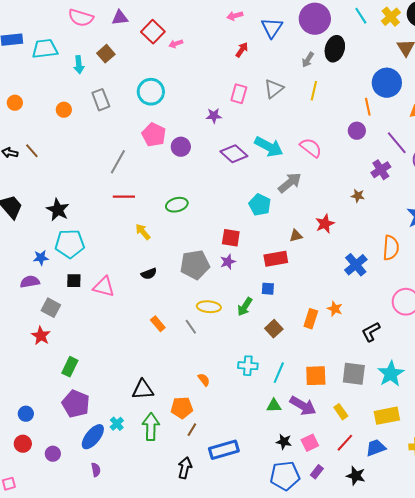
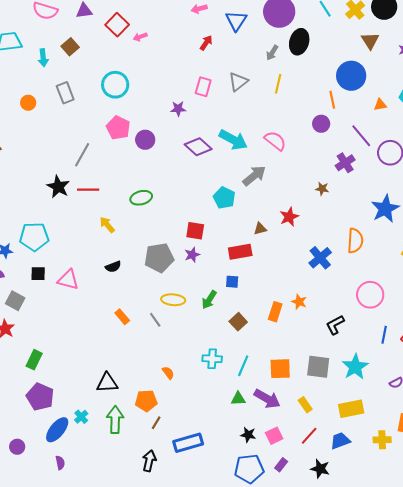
black star: (58, 210) -> (58, 187), moved

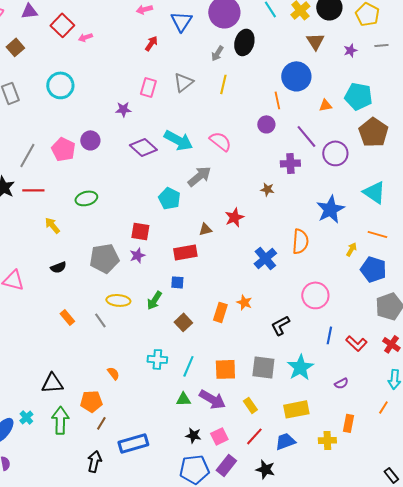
pink pentagon: (118, 128) -> (63, 149), moved
purple cross: (345, 163) -> (290, 163), turned 30
purple rectangle: (281, 465) -> (226, 465), size x1.5

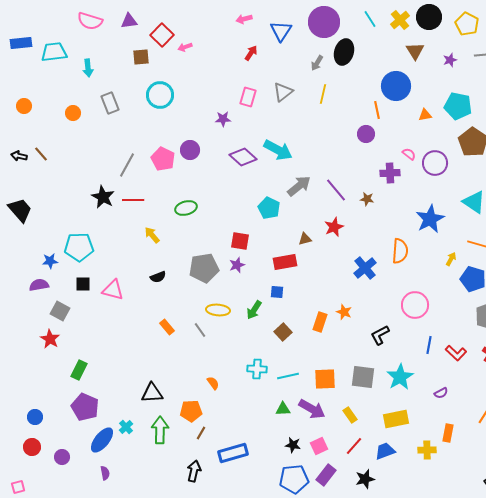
brown square: (15, 47) -> (141, 57), moved, turned 36
purple line: (306, 136) -> (336, 190), moved
pink semicircle: (220, 141) -> (409, 154), moved, size x0.6
cyan line: (188, 366) -> (288, 376), turned 55
black star: (265, 469) -> (365, 479), turned -30

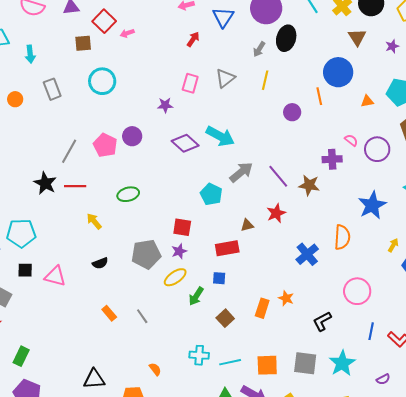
purple circle: (366, 134) -> (292, 112), moved
brown star: (367, 199) -> (309, 185), size x1.5
yellow ellipse: (218, 310) -> (175, 277), moved, turned -40

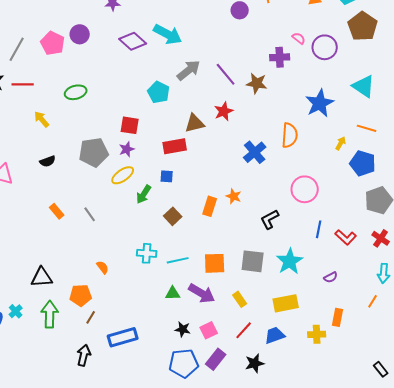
brown triangle: (247, 225) -> (195, 123), size x1.5

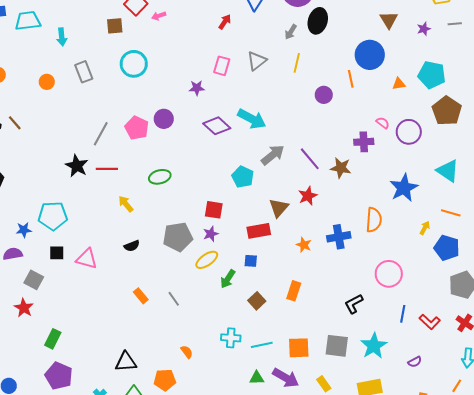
brown triangle: (195, 123) -> (279, 208), turned -35
blue cross: (255, 152) -> (339, 237), turned 30
orange star: (234, 196) -> (304, 245), moved

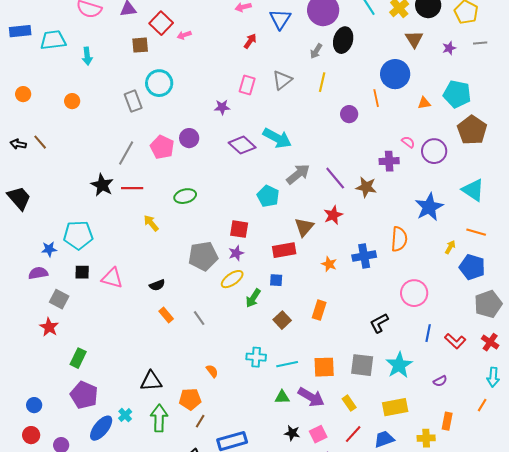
gray rectangle: (84, 72) -> (133, 101), moved
black semicircle: (132, 246) -> (157, 285), moved

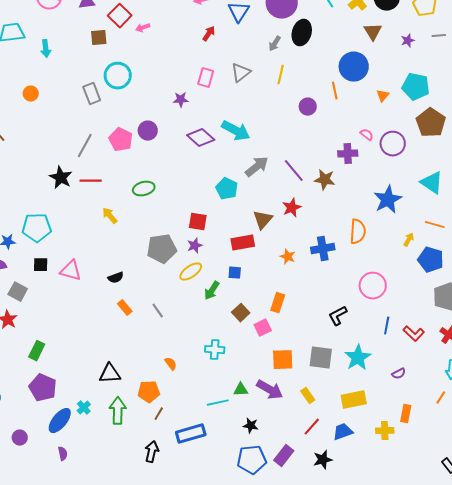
orange triangle: (424, 103) -> (383, 96), turned -40
cyan line: (287, 364) -> (218, 403), moved
pink square: (318, 434) -> (263, 328), moved

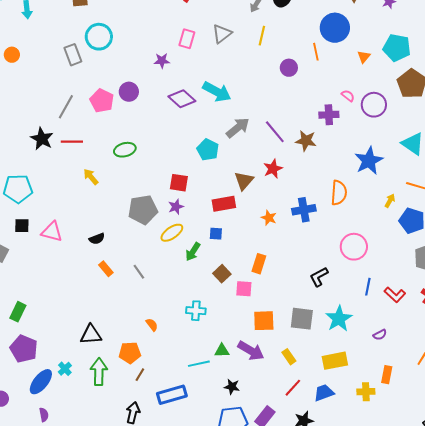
pink square: (263, 328) -> (244, 289), turned 30

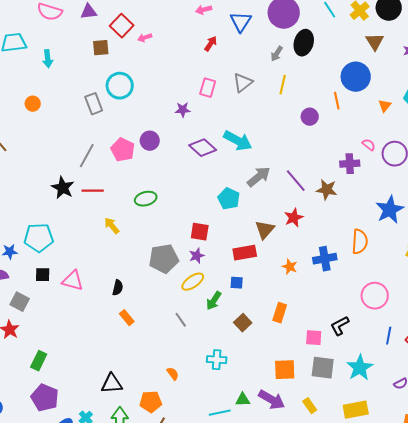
black semicircle: (97, 239) -> (118, 288), turned -56
gray line: (139, 272) -> (181, 320), moved
pink square: (244, 289) -> (314, 338), moved

